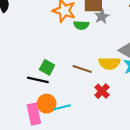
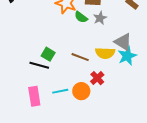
gray star: (102, 16) -> (100, 18), moved
green semicircle: (81, 25) -> (81, 17), turned 32
orange circle: (47, 104) -> (81, 91), moved

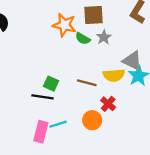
cyan line: (60, 91) -> (58, 124), moved
pink rectangle: (34, 96) -> (41, 132), turned 30

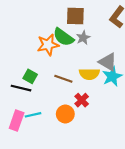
orange star: (64, 25) -> (48, 45), moved, turned -30
green semicircle: (83, 39) -> (63, 37), size x1.5

